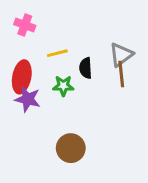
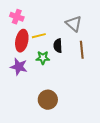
gray triangle: (121, 55) -> (74, 24), moved, turned -42
red ellipse: (22, 77) -> (22, 41), moved

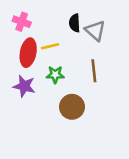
black semicircle: (58, 46) -> (75, 23), moved
brown line: (82, 50) -> (94, 71), moved
brown circle: (48, 100) -> (72, 107), moved

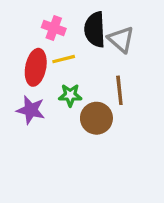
pink cross: (22, 22) -> (54, 28), moved
black semicircle: (75, 23) -> (95, 30), size x1.5
brown circle: (72, 107) -> (96, 118), moved

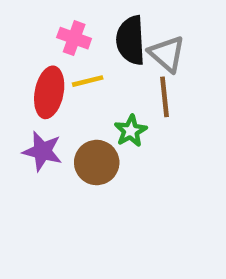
brown line: (119, 90) -> (165, 97), moved
green star: (70, 95) -> (131, 131), moved, turned -30
brown circle: (96, 118) -> (97, 163), moved

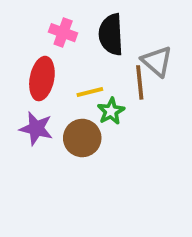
gray triangle: (167, 54) -> (157, 61), moved
yellow line: (88, 81) -> (90, 92), moved

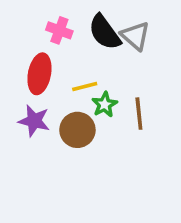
black semicircle: (111, 34) -> (105, 32), turned -33
gray triangle: (157, 61) -> (135, 36), moved
brown line: (140, 82) -> (139, 114), moved

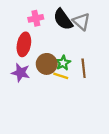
pink cross: (59, 30) -> (36, 18), turned -32
yellow line: (85, 86) -> (61, 76), moved, turned 32
brown circle: (77, 130) -> (47, 64), moved

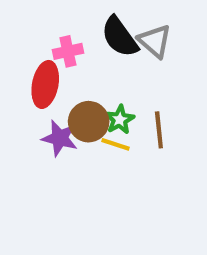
pink cross: (36, 18) -> (68, 51), moved
purple star: (21, 73) -> (60, 138), moved

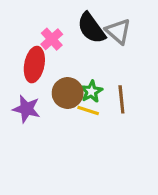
pink cross: (68, 51) -> (52, 39), turned -30
purple star: (60, 138) -> (26, 109), moved

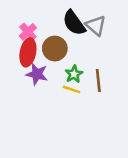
pink cross: (52, 39) -> (28, 32), moved
brown circle: (68, 93) -> (55, 49), moved
purple star: (26, 109) -> (37, 74), moved

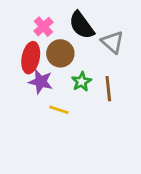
gray triangle: (96, 25) -> (113, 42), moved
pink cross: (28, 32) -> (43, 27), moved
yellow line: (71, 89) -> (59, 110), moved

